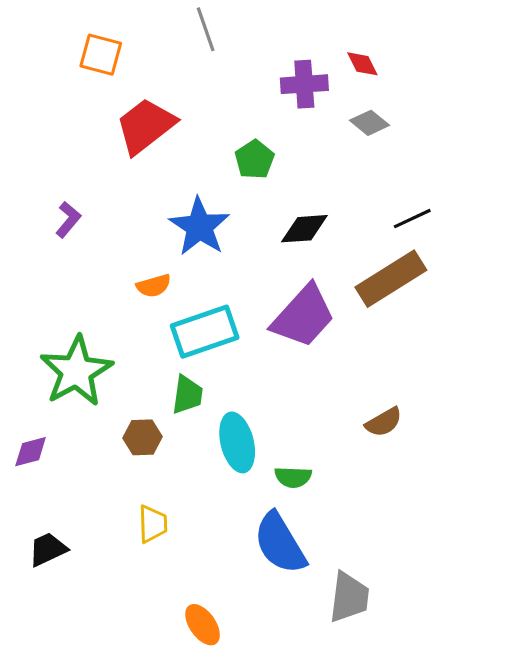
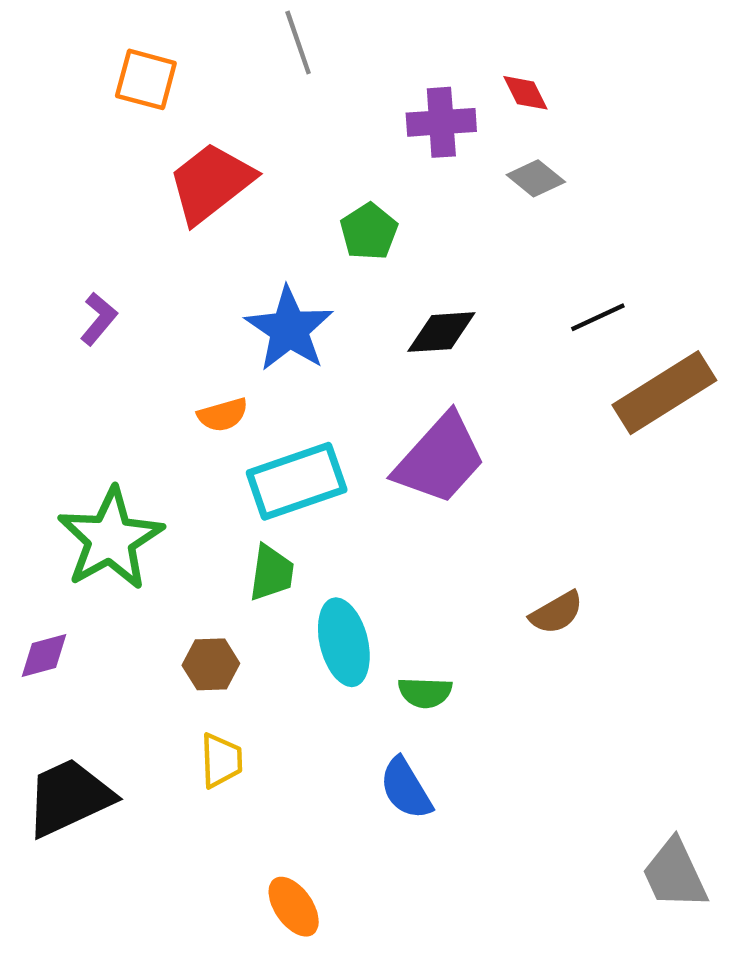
brown rectangle: (391, 279) -> (664, 393), moved
brown hexagon: (142, 437) -> (211, 664), moved
blue semicircle: (280, 543) -> (406, 788), size x0.7
black trapezoid: (48, 549) -> (69, 797), size x1.6
gray trapezoid: (349, 597) -> (675, 874), moved, turned 148

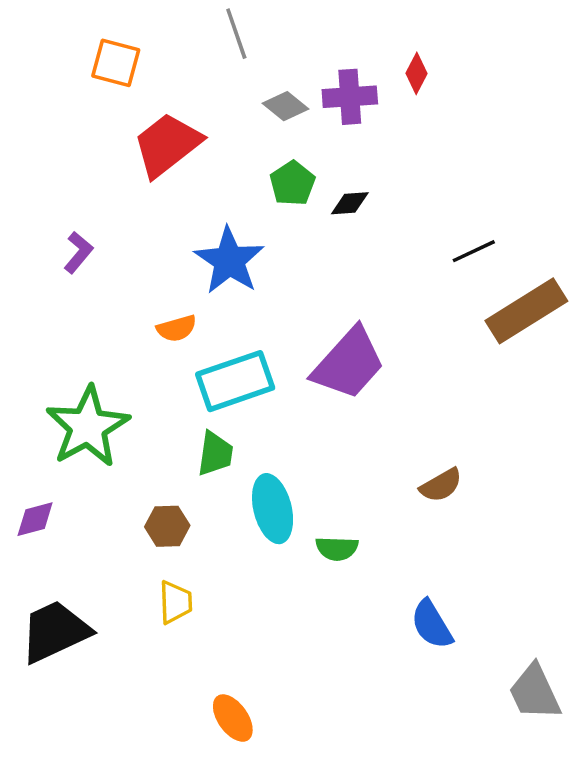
red diamond: (526, 93) -> (416, 73), turned 54
gray diamond: (536, 178) -> (285, 106), moved
black diamond: (441, 332) -> (350, 203), moved, size x0.7
blue semicircle: (406, 788) -> (432, 624), moved

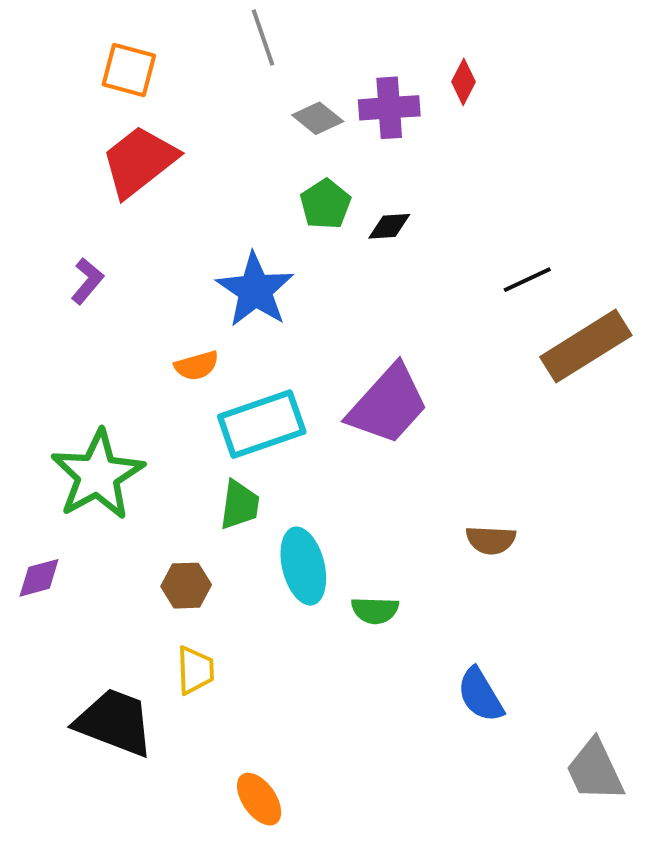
red trapezoid: (167, 145) -> (139, 161), moved
brown semicircle: (441, 485) -> (491, 540), turned 33
black trapezoid: (55, 631) -> (115, 722), moved, turned 46

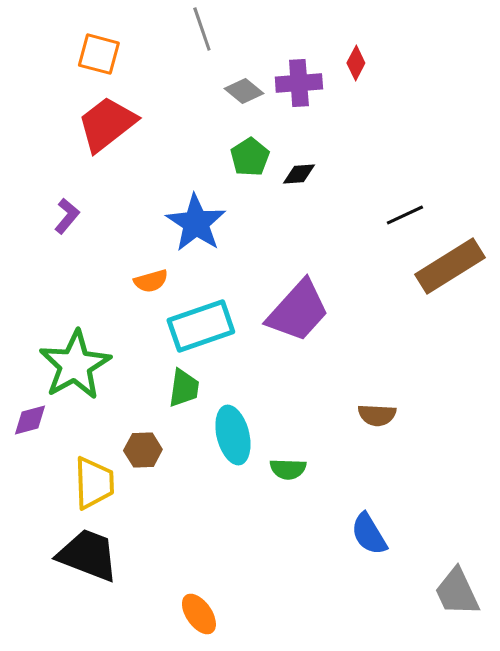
purple diamond: (39, 578) -> (30, 420), moved
yellow trapezoid: (195, 670) -> (94, 483), moved, size x1.4

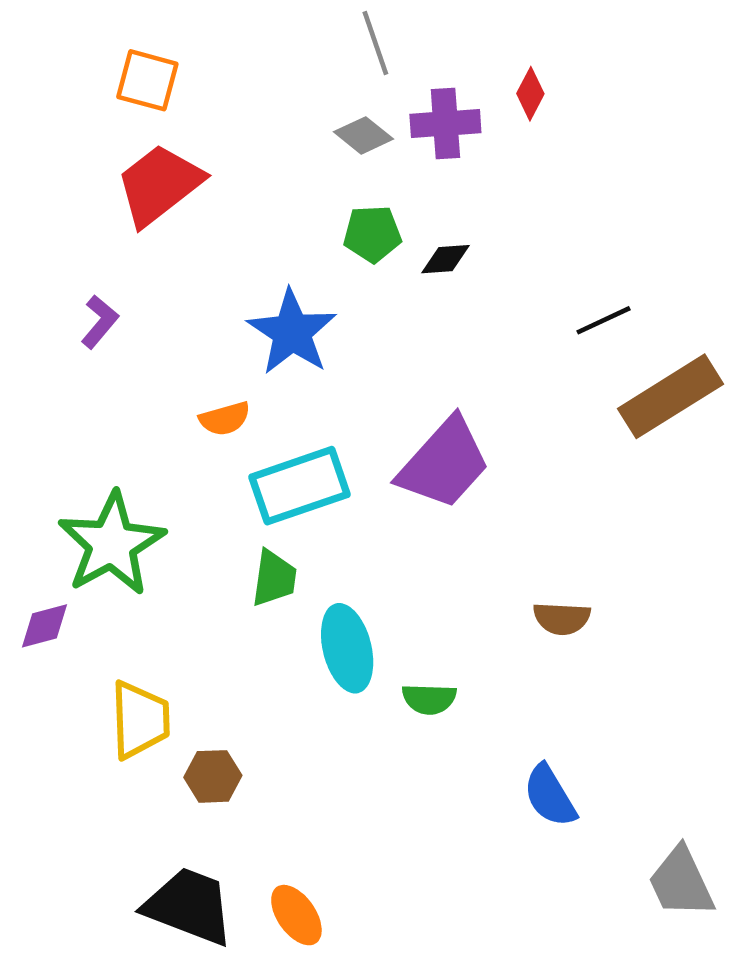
gray line: (202, 29) -> (375, 43), moved
green pentagon: (250, 157) -> (372, 234), turned 30
brown hexagon: (143, 450) -> (213, 776), moved
black trapezoid: (88, 555) -> (189, 906), moved

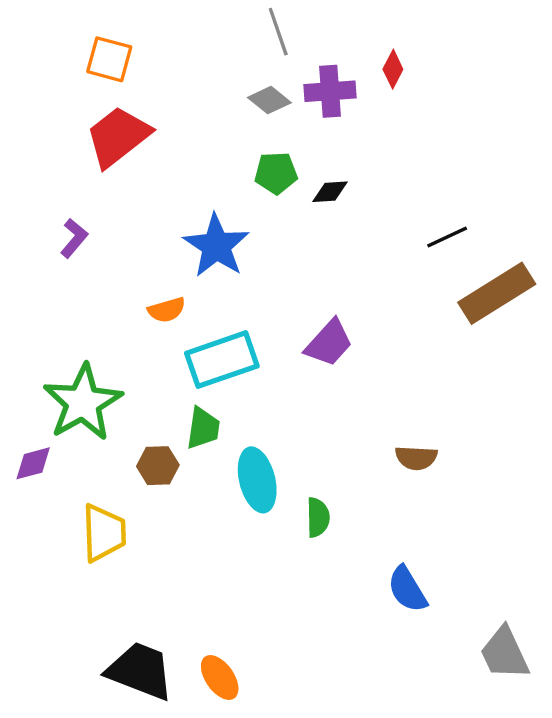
purple trapezoid: (444, 463) -> (329, 343), size x0.7
green semicircle: (429, 699) -> (318, 517), turned -93
brown hexagon: (213, 776) -> (158, 466), moved

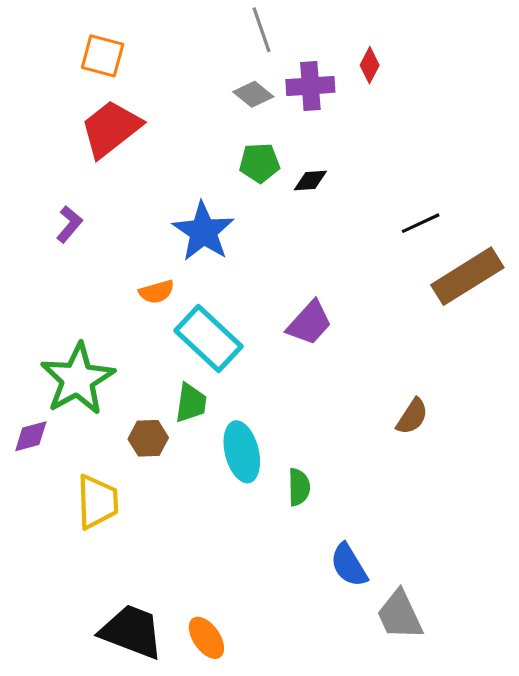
cyan rectangle: (222, 360) -> (209, 339), turned 62
brown semicircle: (416, 458) -> (412, 416), moved, turned -60
blue semicircle: (407, 589) -> (349, 565), moved
gray trapezoid: (504, 653) -> (400, 615), moved

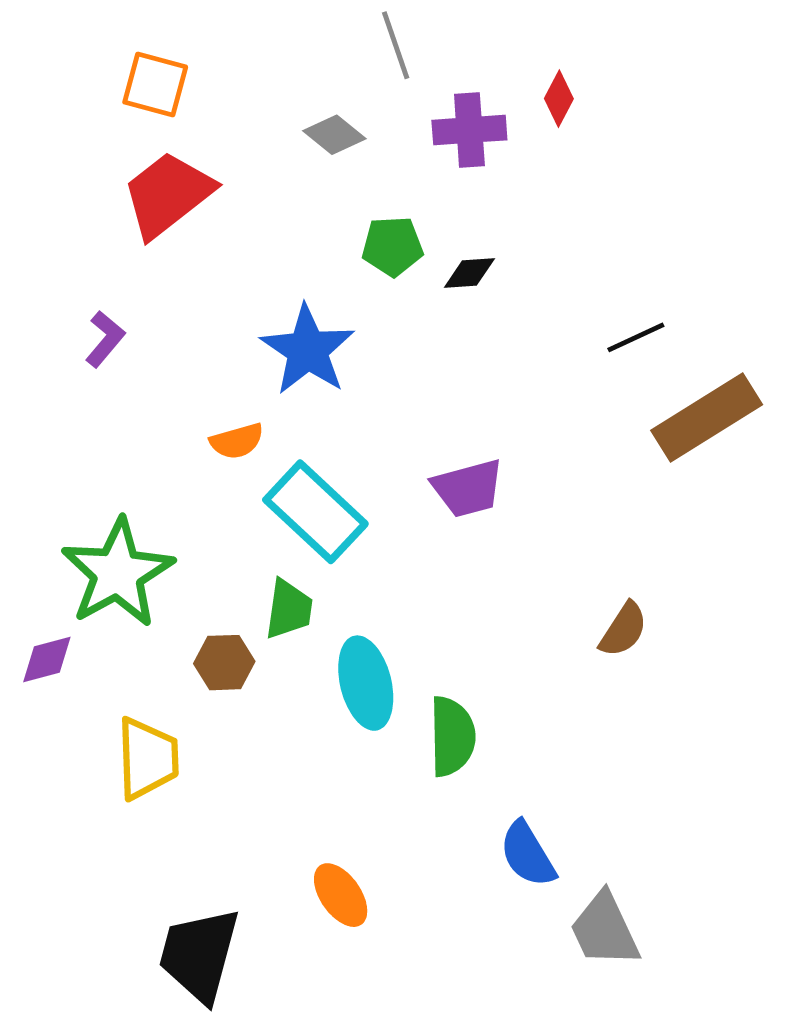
gray diamond: (253, 94) -> (334, 135), moved
purple trapezoid: (309, 323) -> (468, 488), turned 33
green semicircle: (299, 487) -> (452, 736), size x1.4
black trapezoid: (132, 632) -> (199, 955), turned -96
orange ellipse: (206, 638) -> (341, 895), moved

